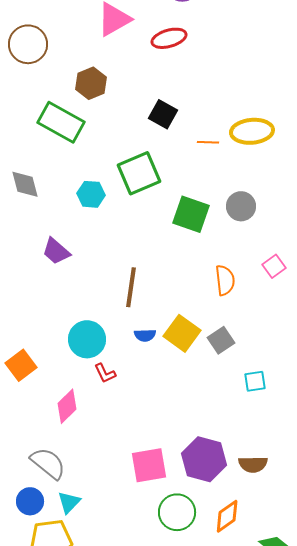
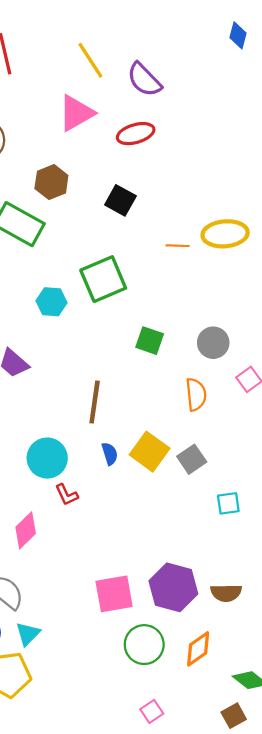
black square: (163, 114) -> (120, 200), moved
gray circle: (241, 206) -> (213, 343), moved
green square: (191, 214) -> (150, 341), moved, size x0.7
blue semicircle: (145, 335) -> (110, 454), turned -105

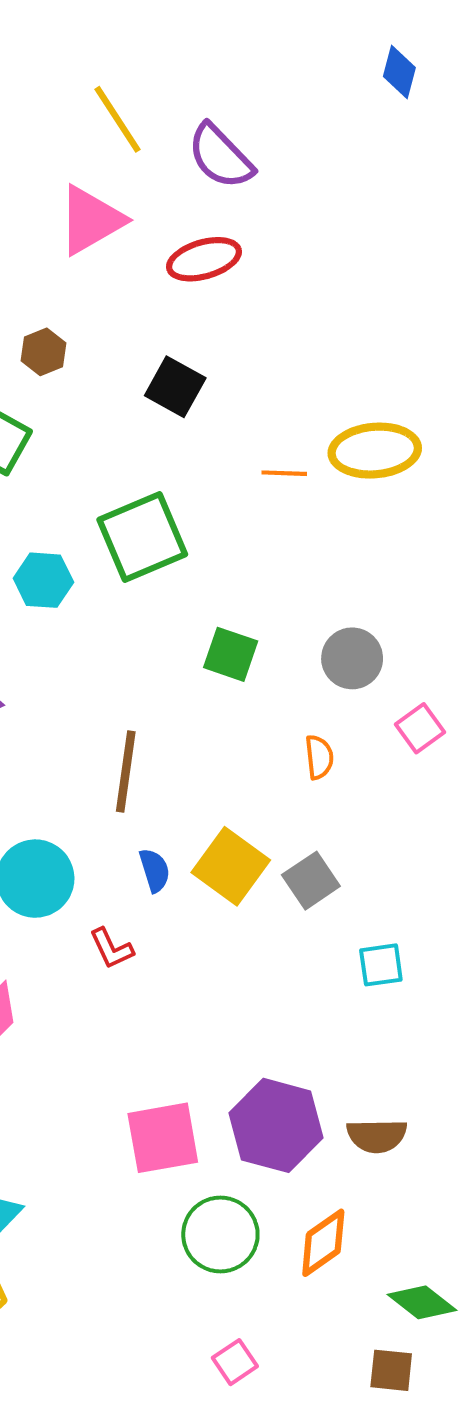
brown hexagon: (51, 182) -> (43, 352), size x0.7
orange semicircle: (196, 394) -> (319, 757), size x0.7
red L-shape: (67, 495) -> (111, 949), moved
brown square: (234, 716) -> (391, 1370), turned 35

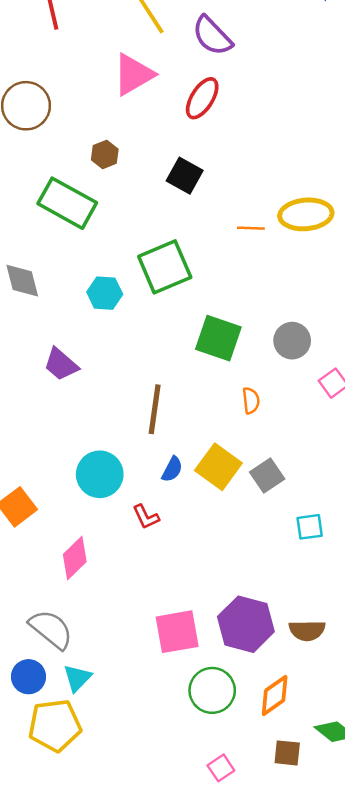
red ellipse: (204, 259) -> (202, 98), turned -42
green square: (231, 654) -> (218, 338), size x1.4
orange semicircle: (319, 757) -> (251, 401), moved
blue semicircle: (155, 870) -> (172, 469), turned 45
brown square: (391, 1370) -> (287, 753), moved

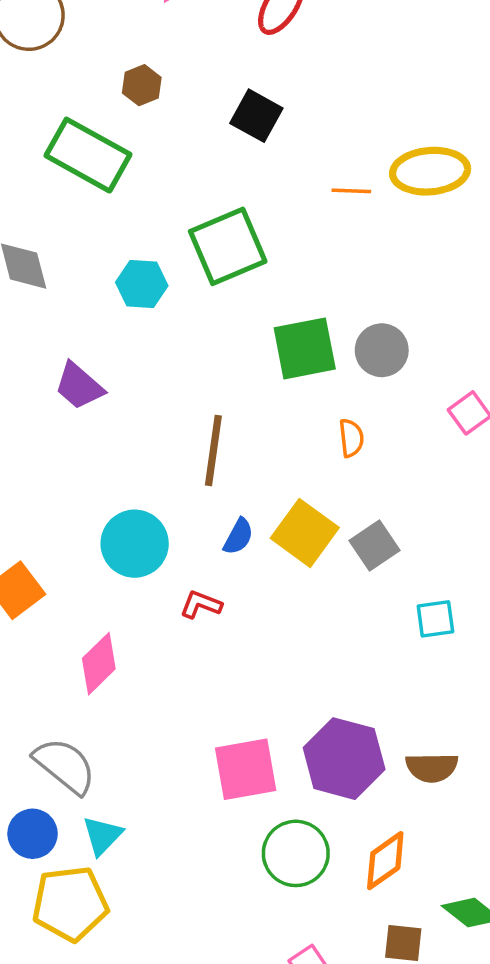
green square: (218, 338) -> (305, 348), turned -30
gray circle: (292, 341) -> (382, 350), moved
red L-shape: (146, 517) -> (201, 605), turned 136

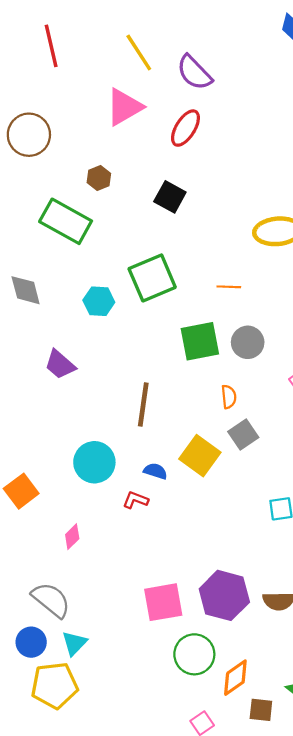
orange line: (351, 191) -> (229, 287), moved
blue semicircle: (238, 536) -> (155, 471), moved, turned -100
gray square: (375, 545) -> (243, 434), moved
pink diamond: (99, 664) -> (72, 537), size x0.7
orange diamond: (385, 861) -> (235, 678), moved

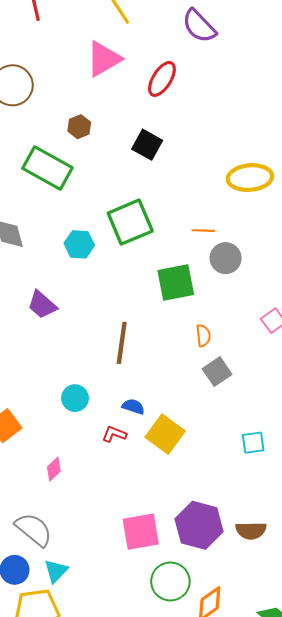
purple semicircle: (194, 73) -> (199, 26), moved
gray circle: (248, 342) -> (226, 258), moved
yellow square: (200, 456) -> (165, 434), moved
cyan circle: (94, 462) -> (75, 398), size x0.7

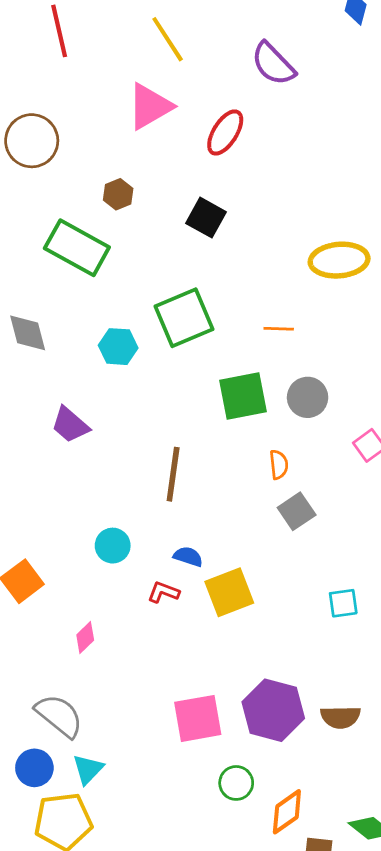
gray circle: (226, 258) -> (308, 397), moved
yellow square: (165, 434) -> (229, 592), turned 33
green circle: (170, 581) -> (236, 783), size x0.7

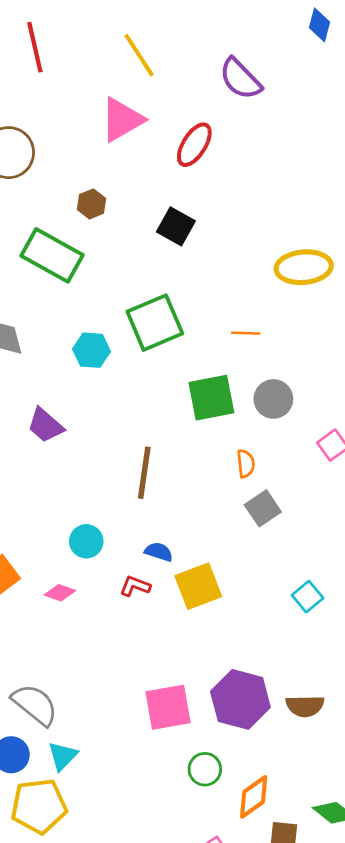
cyan square: (343, 603) -> (308, 597), turned -32
pink diamond: (85, 637) -> (60, 593), moved, turned 64

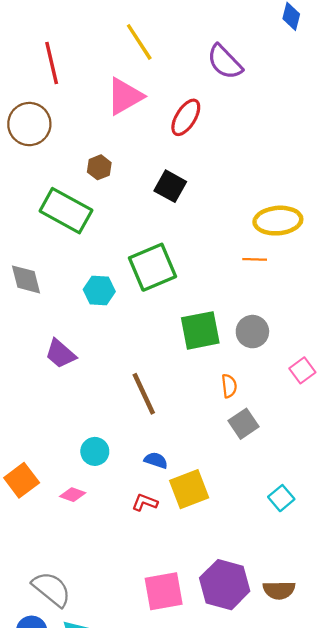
red line: (35, 47) -> (52, 63), moved
orange line: (246, 333) -> (255, 259), moved
brown line: (144, 473) -> (144, 394), turned -33
red L-shape: (135, 586) -> (145, 502), moved

